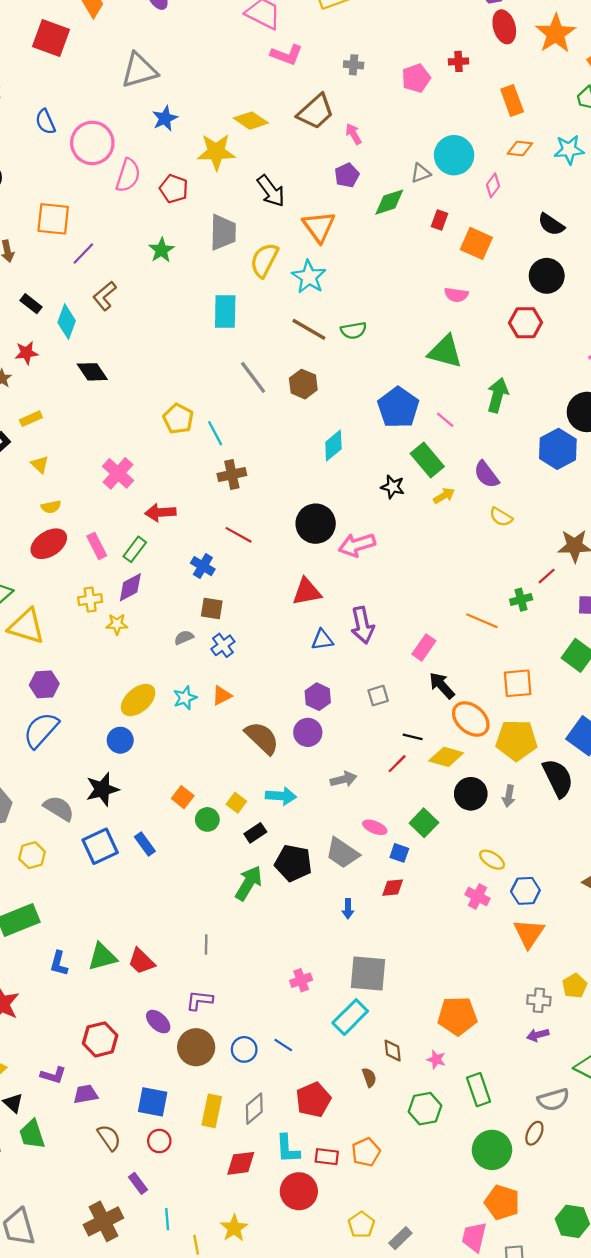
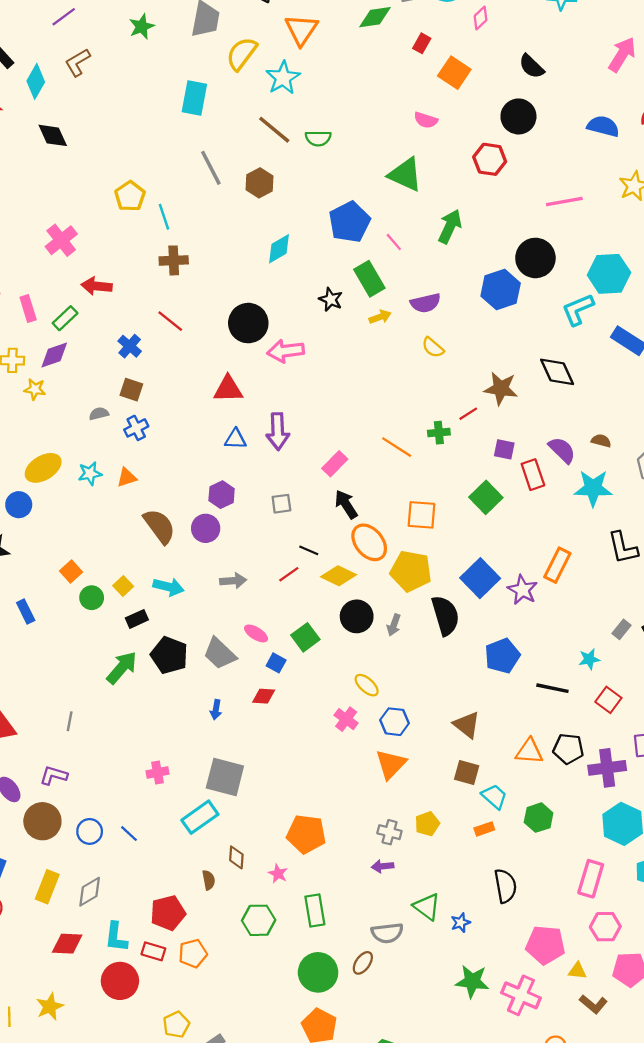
purple semicircle: (486, 475) -> (426, 303), turned -76
red pentagon: (313, 1100) -> (168, 913), moved

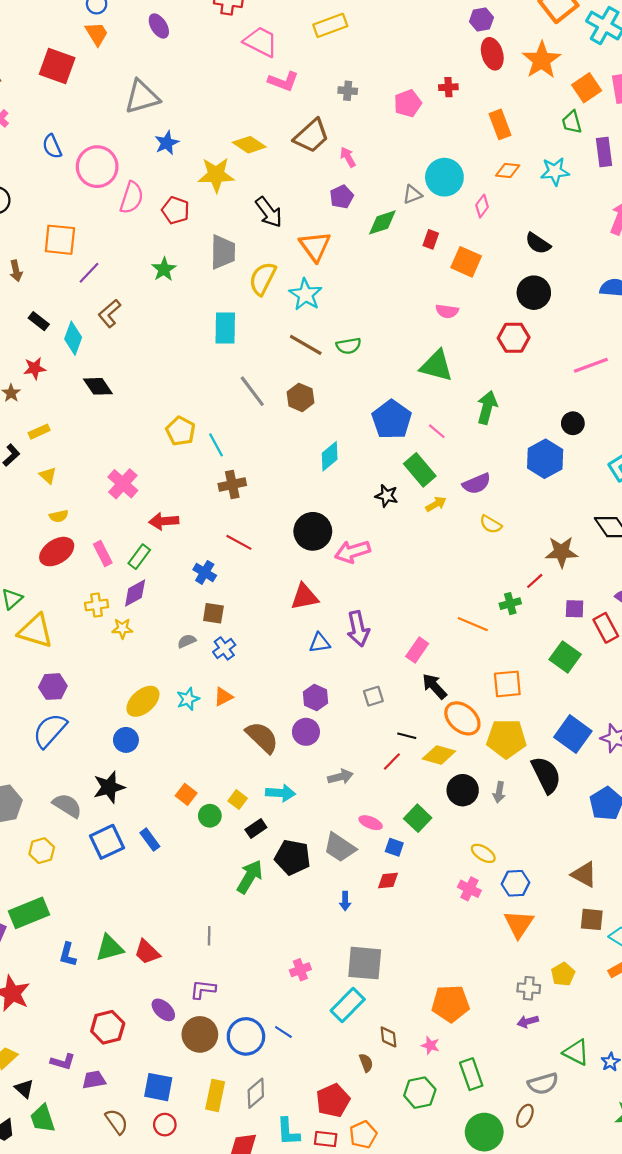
black circle: (535, 258) -> (573, 423), size x0.6
blue circle: (90, 831) -> (246, 1036), size x1.5

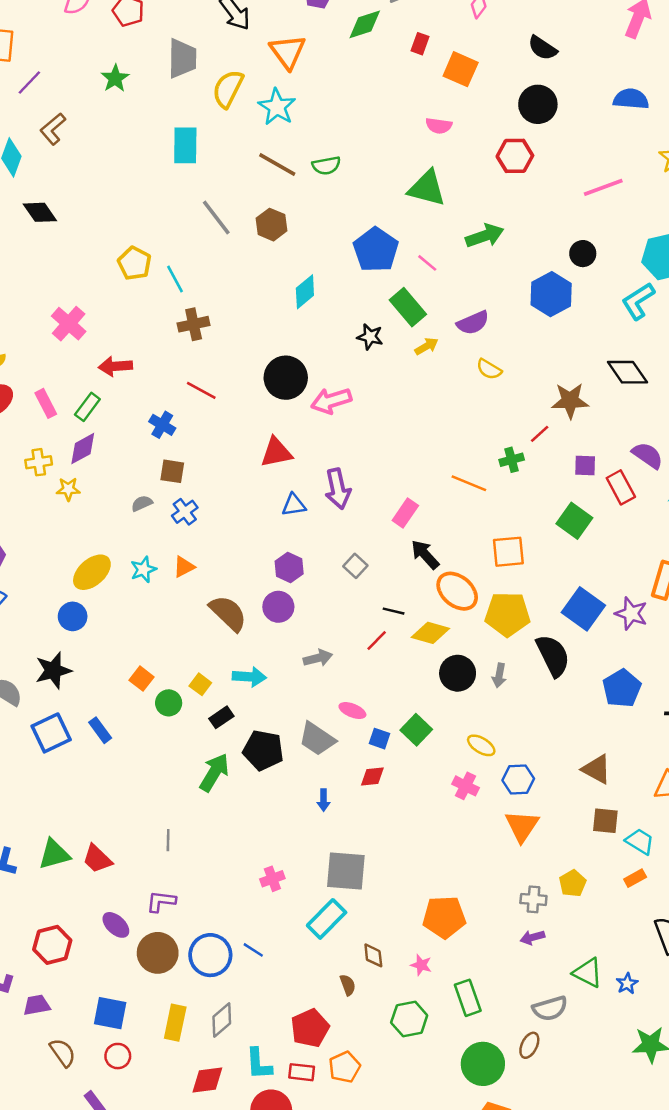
green arrow: (487, 407) -> (485, 236), turned 56
gray square: (373, 696) -> (355, 566), turned -30
green square: (418, 818) -> (416, 730), moved

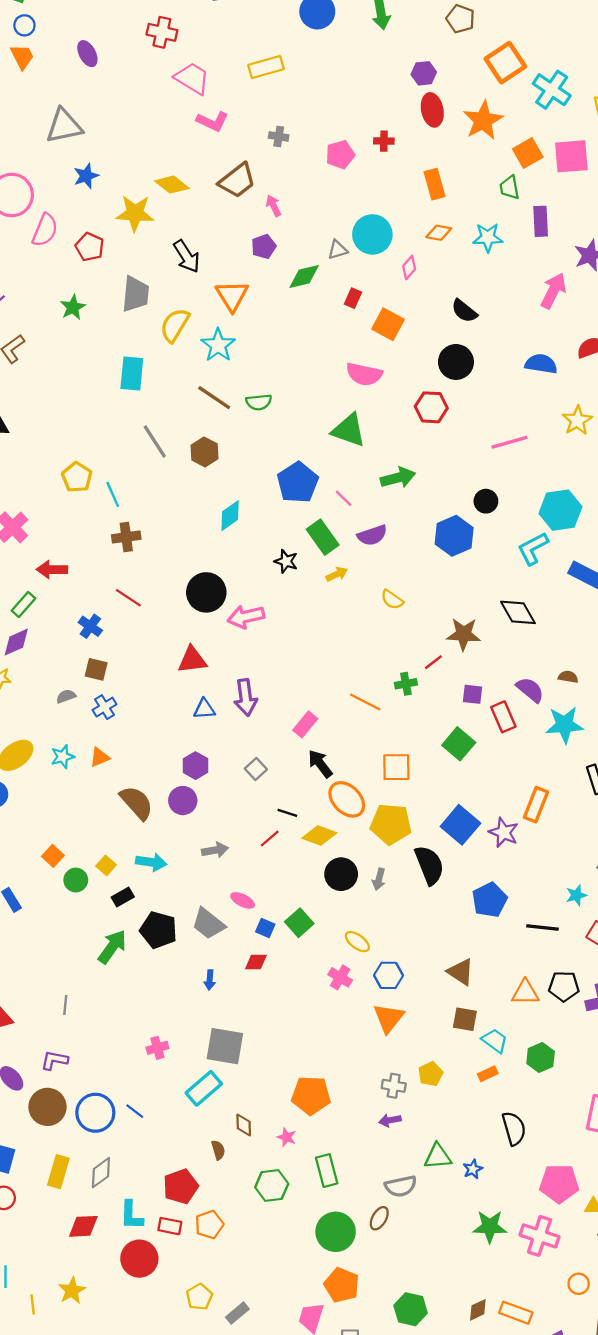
pink semicircle: (439, 126) -> (364, 374), size x1.5
purple semicircle: (473, 323) -> (372, 535), moved
green triangle: (588, 973) -> (438, 1156), turned -36

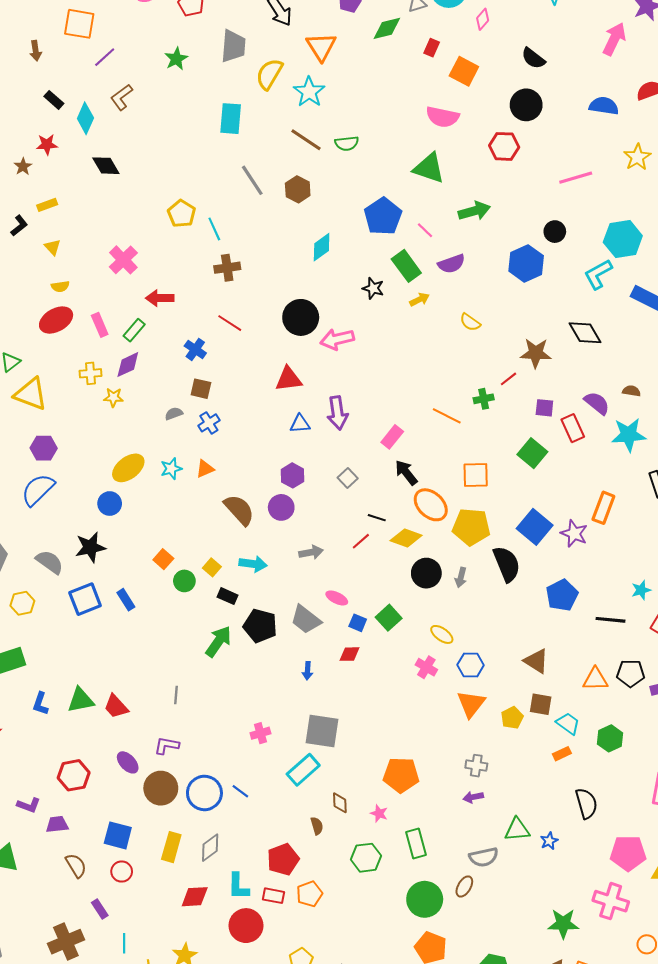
black rectangle: (123, 897) -> (227, 596), turned 54
yellow pentagon: (430, 1074) -> (512, 718), moved
green star: (490, 1227) -> (563, 924), moved

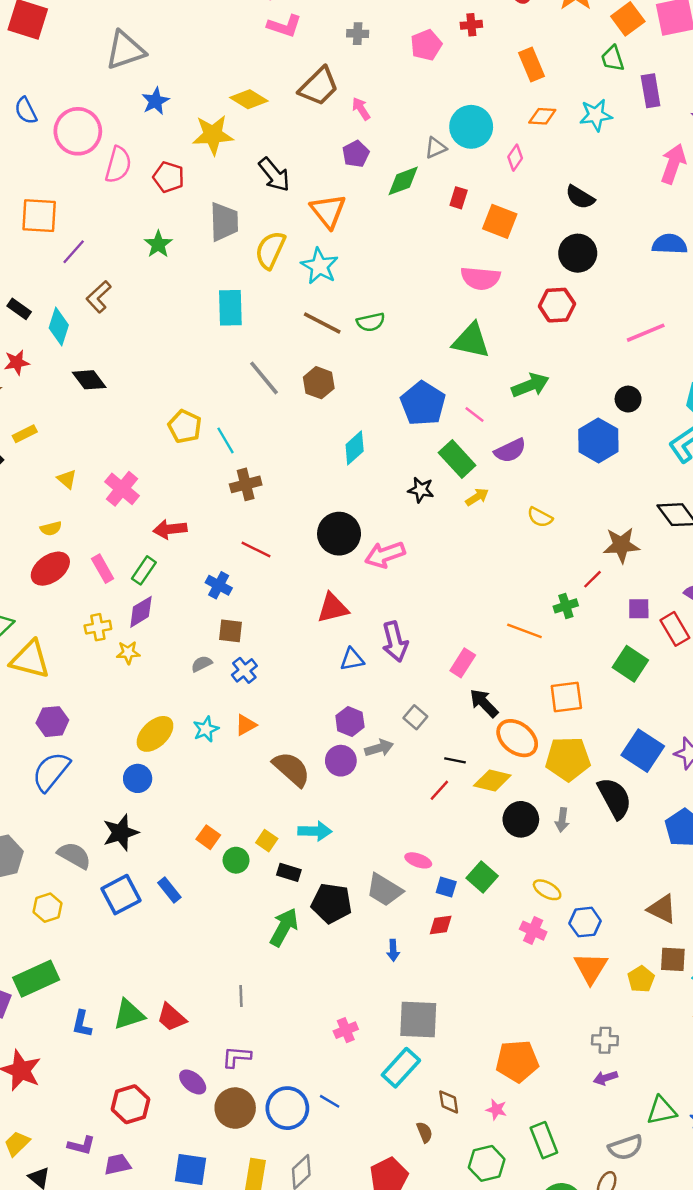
yellow triangle: (53, 247) -> (67, 479), moved
gray arrow: (311, 552) -> (379, 748), moved

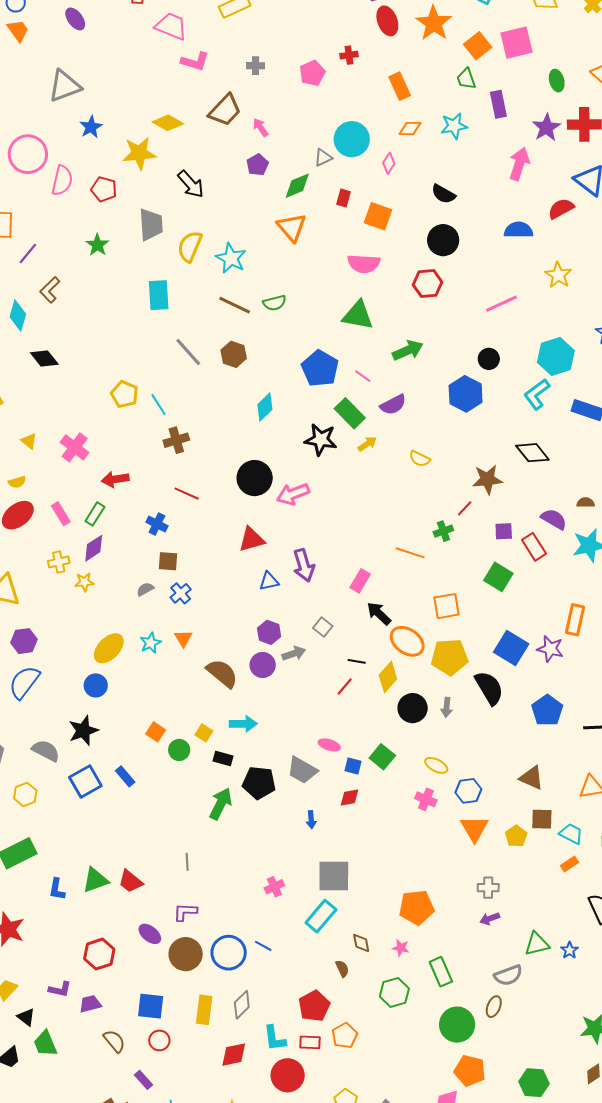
orange triangle: (328, 211) -> (292, 227), moved
black star: (421, 490) -> (321, 440), size x1.5
orange triangle: (246, 725) -> (183, 638), turned -30
yellow diamond: (492, 781) -> (388, 677), turned -60

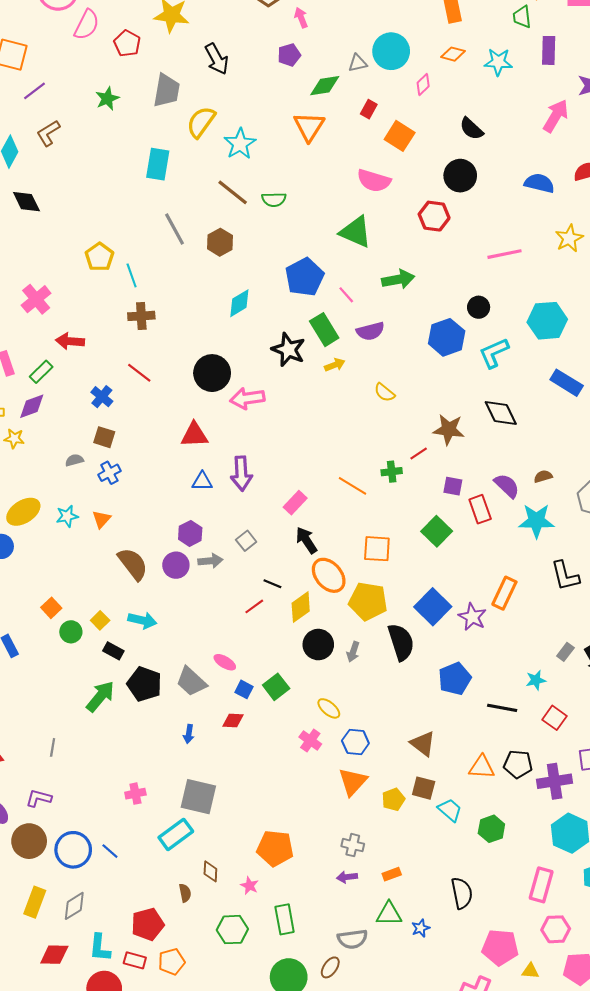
cyan L-shape: (537, 394) -> (494, 353), moved
brown semicircle: (586, 503) -> (543, 476), turned -30
orange rectangle: (570, 864) -> (392, 874), moved

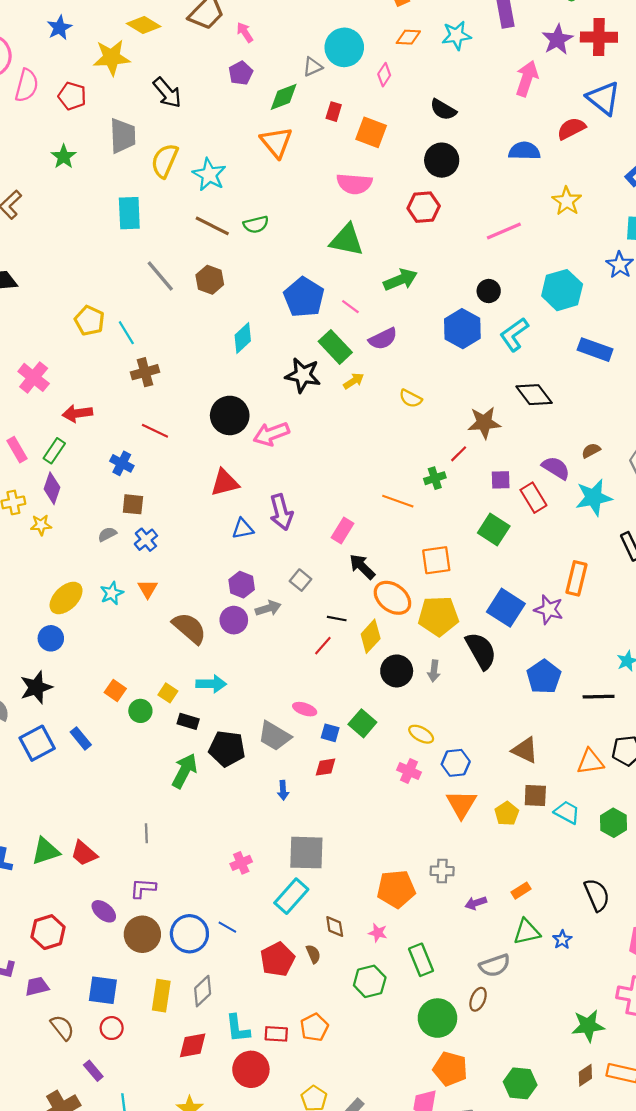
purple diamond: (32, 406) -> (52, 488), turned -40
gray cross: (353, 845) -> (442, 871), moved
red pentagon: (148, 924) -> (277, 959), moved

